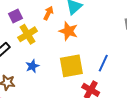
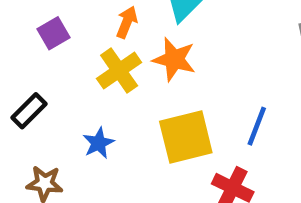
yellow cross: (28, 34) -> (119, 71), moved

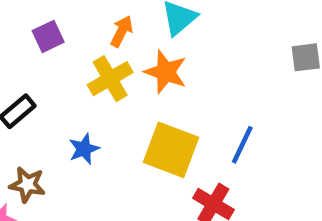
yellow square: (186, 137) -> (171, 150), turned 30

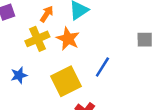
blue line: (242, 145) -> (102, 67), moved
yellow square: (171, 150) -> (66, 81), turned 36

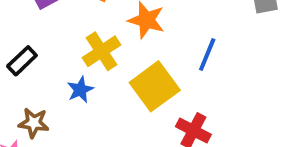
yellow cross: (37, 39) -> (102, 51), moved

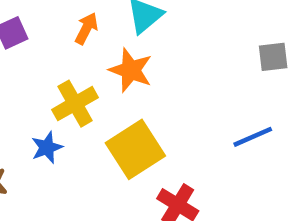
blue line: (207, 54) -> (253, 137), moved, turned 40

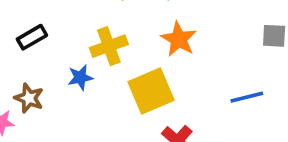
orange star: (131, 70) -> (179, 39), moved

